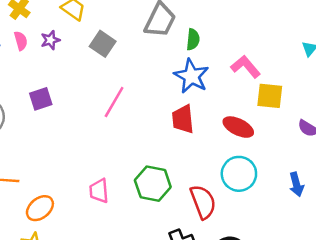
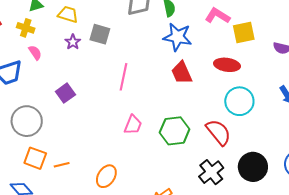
purple star: (50, 40) -> (73, 42), moved
pink trapezoid: (99, 191) -> (133, 125), moved, turned -135
orange ellipse: (40, 208) -> (106, 176), moved

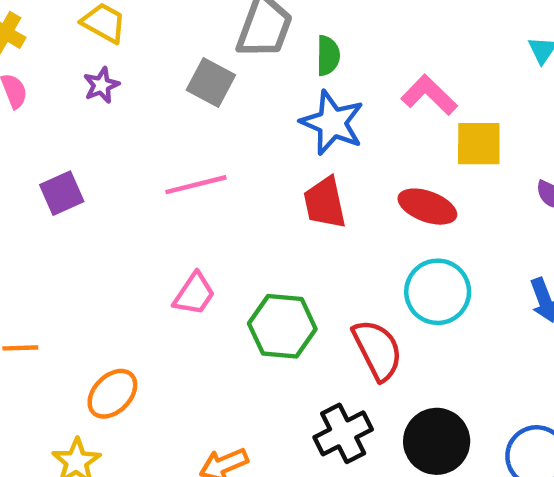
gray square: (100, 34) -> (211, 83), moved
pink line: (124, 77) -> (196, 185), turned 52

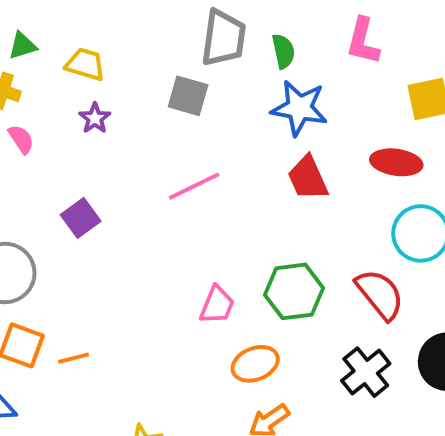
pink L-shape: (429, 95) -> (363, 41), moved, turned -108
pink trapezoid: (194, 294) -> (217, 305), moved
orange ellipse: (112, 394) -> (255, 364), moved, turned 36

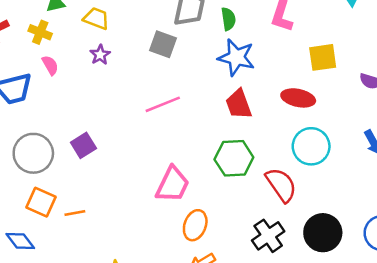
purple square: (81, 218) -> (83, 145), moved
green hexagon: (294, 291) -> (234, 158), moved
pink trapezoid: (217, 305) -> (173, 184), size x1.4
orange ellipse: (255, 364) -> (195, 225), turned -52

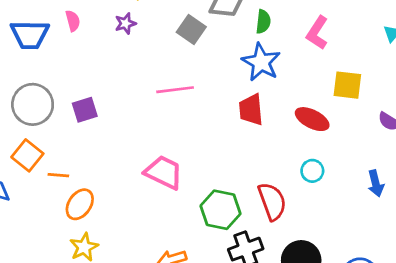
cyan circle: (311, 146) -> (312, 171), size x0.6
green hexagon: (234, 158) -> (220, 210), moved
pink trapezoid: (173, 184) -> (164, 172), turned -105
orange ellipse: (195, 225) -> (80, 204), moved

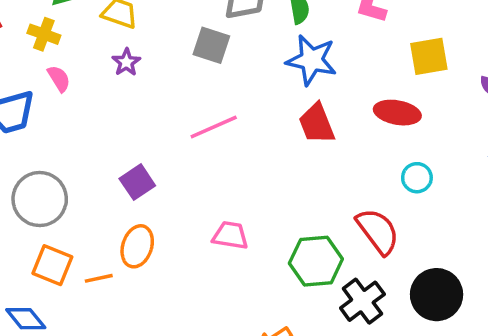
purple square: (85, 110) -> (137, 182), moved
pink trapezoid: (164, 172) -> (230, 235), size x0.7
orange ellipse: (80, 204) -> (137, 246), moved

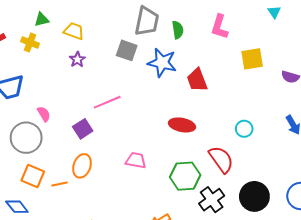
blue star: (312, 60) -> (162, 63), moved
pink semicircle: (59, 79) -> (44, 114), moved
red ellipse: (397, 113) -> (182, 125), moved
red trapezoid: (317, 124) -> (197, 80), moved
pink line: (214, 127) -> (107, 102), moved

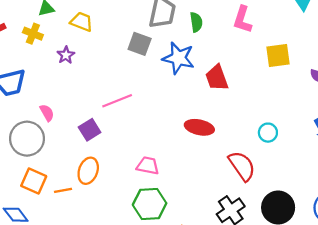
purple star: (77, 59) -> (66, 55), moved
green hexagon: (185, 176) -> (150, 204), moved

